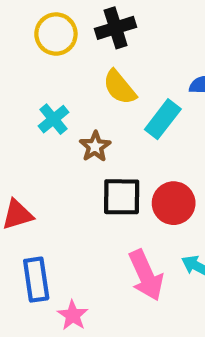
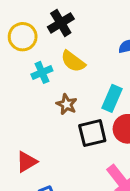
cyan cross: (53, 119) -> (42, 72), moved, turned 30
cyan rectangle: (163, 119) -> (112, 98), moved

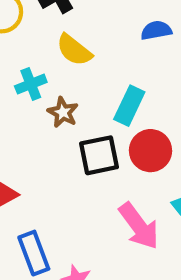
cyan cross: (42, 72) -> (31, 84), moved

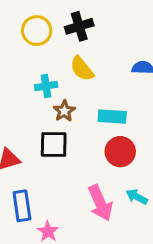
cyan rectangle: (129, 106) -> (112, 117), turned 56
black square: (99, 155) -> (54, 144), moved

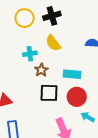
black square: (54, 144) -> (49, 93), moved
cyan arrow: (137, 197) -> (88, 117), moved

